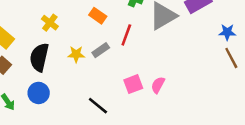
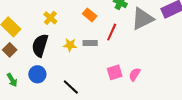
gray rectangle: (101, 50) -> (90, 43), turned 32
black line: (98, 106) -> (71, 87), moved

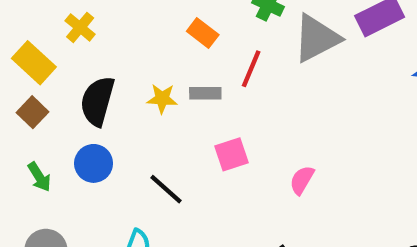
yellow cross: (50, 18) -> (80, 27), moved
pink square: (115, 72) -> (232, 154), moved
pink semicircle: (135, 74) -> (302, 180), moved

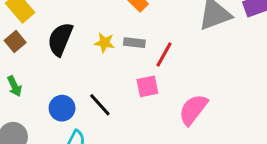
red line: (251, 69) -> (164, 55), moved
blue circle: (94, 163) -> (62, 108), moved
pink semicircle: (302, 180) -> (193, 110), size x1.6

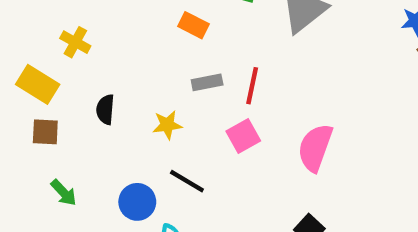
black semicircle: (60, 39) -> (105, 109), size x0.6
brown square: (15, 41) -> (45, 132), turned -30
yellow star: (105, 43) -> (167, 125), moved

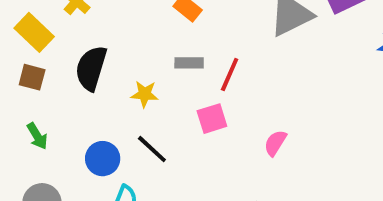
black semicircle: (105, 109) -> (91, 68), size x1.6
pink semicircle: (315, 148) -> (275, 143), size x0.6

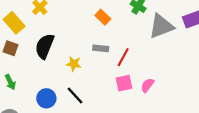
pink square: (212, 119) -> (124, 83), moved
pink semicircle: (275, 143) -> (147, 85), moved

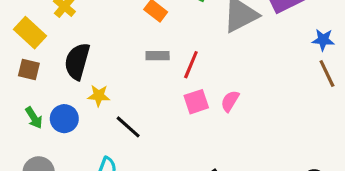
yellow star: (74, 64) -> (99, 96), moved
blue circle: (46, 98) -> (64, 119), moved

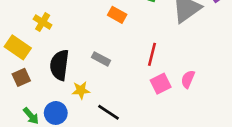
gray rectangle: (158, 56) -> (101, 59), moved, turned 36
brown square: (29, 69) -> (21, 77), turned -30

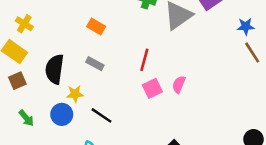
orange rectangle: (117, 15) -> (96, 26), moved
yellow cross: (43, 22) -> (24, 24), moved
blue circle: (56, 113) -> (62, 114), moved

